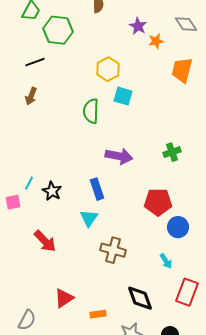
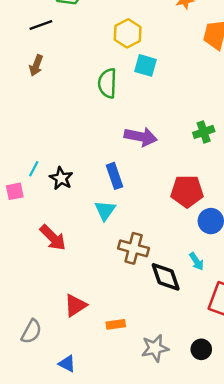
black diamond: (140, 298) -> (166, 277), moved

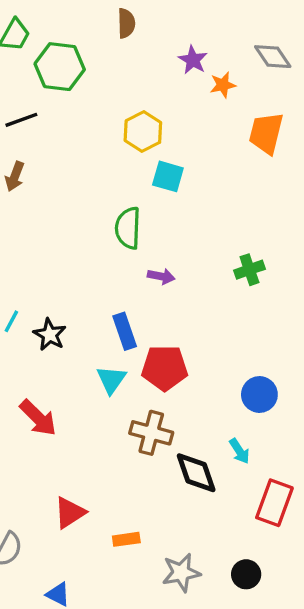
green semicircle: (107, 83) -> (128, 228), moved
purple arrow: (141, 137) -> (161, 276), size x0.6
red pentagon: (187, 191) -> (165, 368), moved

